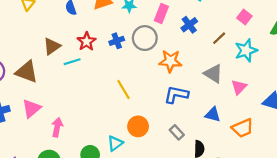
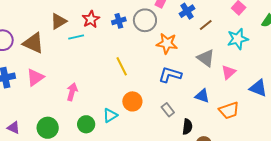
brown line: (219, 38) -> (206, 25), moved
pink arrow: (57, 127) -> (72, 92), moved

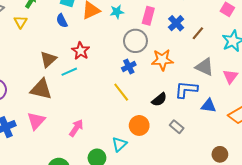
blue cross: (119, 21) -> (129, 66), moved
brown triangle: (33, 43) -> (41, 89), moved
blue L-shape: (170, 75) -> (186, 89), moved
pink arrow: (72, 92) -> (76, 128), turned 30
black semicircle: (187, 127) -> (159, 100), moved, turned 56

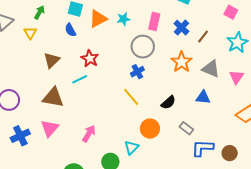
brown triangle: (48, 59) -> (52, 60), moved
orange star: (162, 60) -> (182, 62), moved, turned -30
blue L-shape: (186, 89) -> (202, 148), moved
blue triangle: (209, 106) -> (203, 97), moved

